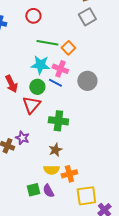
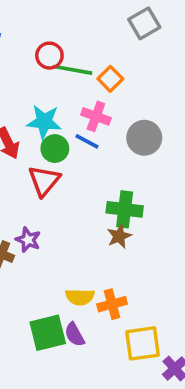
red circle: (33, 16) -> (49, 56), moved
cyan star: (40, 65) -> (44, 122), moved
green cross: (58, 121) -> (125, 209), moved
brown star: (55, 150) -> (119, 236), moved
green square: (33, 190) -> (48, 333), size x1.5

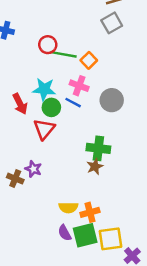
green square: (48, 333) -> (85, 235), moved

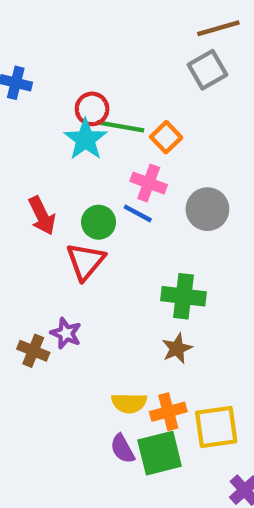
cyan star: (44, 89) -> (85, 139), moved, turned 30
brown star: (95, 167) -> (177, 349), moved
yellow square: (110, 239) -> (216, 427), moved

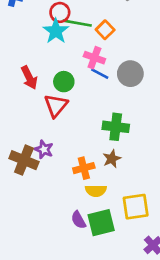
blue line: (138, 213) -> (100, 74), moved
brown cross: (33, 351) -> (24, 160), size x1.5
yellow semicircle: (129, 403) -> (96, 191), moved
orange cross: (168, 412) -> (84, 168), moved

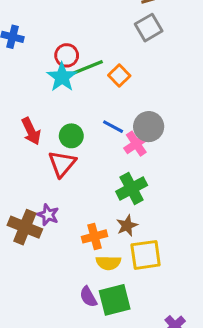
green line: (77, 23) -> (87, 68), turned -32
pink cross: (94, 58) -> (136, 144), moved, turned 36
green cross: (116, 127) -> (132, 188), turned -35
yellow square: (136, 207) -> (146, 255), moved

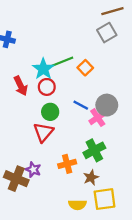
red circle: (67, 55) -> (47, 87), moved
red arrow: (31, 131) -> (21, 86), moved
orange cross: (94, 236) -> (67, 164), moved

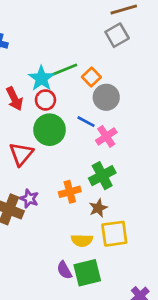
gray circle: (107, 105) -> (106, 97), moved
green circle: (50, 112) -> (50, 130), size x1.5
red triangle: (43, 132) -> (21, 154), moved

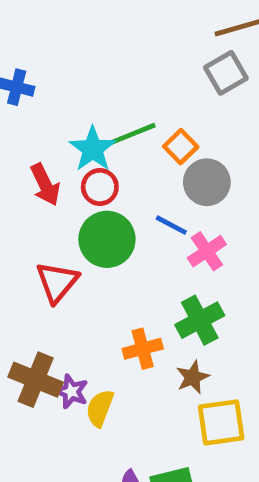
purple star: (29, 199) -> (71, 392), moved
yellow semicircle: (82, 240) -> (100, 408), moved, turned 110

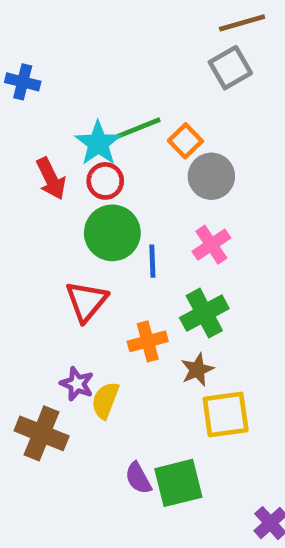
blue line: (171, 225) -> (152, 261), moved, turned 60
red triangle: (57, 282) -> (86, 301), moved
brown cross: (36, 380) -> (42, 433), moved

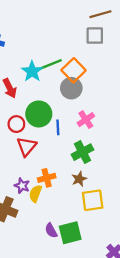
gray square: (230, 68) -> (95, 36), turned 30
orange square: (185, 141) -> (74, 70), size x1.5
gray circle: (211, 176) -> (71, 88), moved
red circle: (105, 181) -> (16, 124), moved
orange cross: (148, 341) -> (47, 178), moved

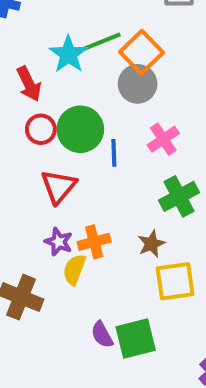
red circle: (16, 124) -> (41, 129), moved
green cross: (83, 152) -> (179, 196), moved
purple star: (22, 186) -> (59, 242), moved

